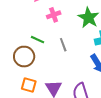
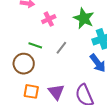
gray line: (63, 45) -> (61, 48), turned 64

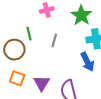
green line: (35, 45) -> (29, 34), turned 48
gray line: (61, 48) -> (54, 40), turned -32

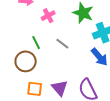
gray line: (54, 40) -> (62, 44), turned -56

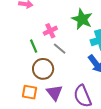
pink cross: (48, 16) -> (50, 31), moved
brown circle: (26, 61) -> (43, 69), moved

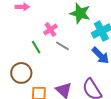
brown circle: (43, 69) -> (21, 73), moved

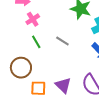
pink cross: (50, 30) -> (33, 19), moved

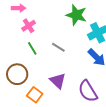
purple triangle: (63, 85) -> (58, 81), moved
orange square: (38, 88) -> (35, 95), turned 35

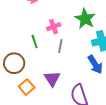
pink cross: (29, 26) -> (54, 27), moved
gray line: (58, 47) -> (60, 46), turned 56

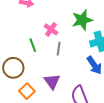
green star: (85, 19) -> (82, 20), turned 30
pink cross: (54, 27) -> (51, 29), turned -32

